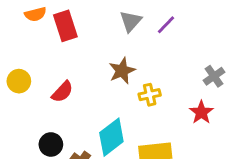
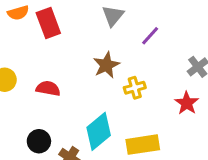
purple line: (166, 25) -> (150, 36), moved
red semicircle: (62, 92) -> (48, 88), turned -120

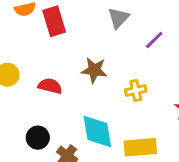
brown star: (106, 65) -> (94, 70), moved, turned 30
cyan diamond: (99, 131) -> (97, 131), turned -63

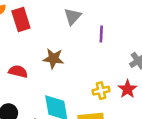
purple line: (154, 40) -> (101, 34), turned -42
yellow cross: (136, 90) -> (101, 91), moved

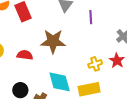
brown star: (53, 59) -> (53, 41), size x1.4

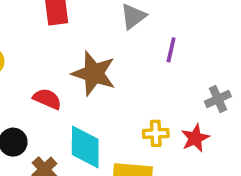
red semicircle: (25, 55) -> (47, 99), moved

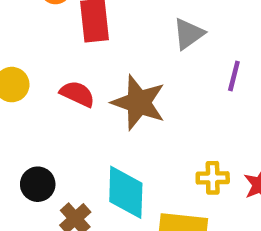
red semicircle: (47, 99) -> (77, 94), moved

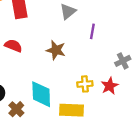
brown star: (139, 103) -> (56, 50), moved, size x0.7

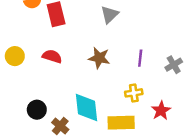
purple line: (92, 31) -> (140, 58), moved
red star: (110, 86) -> (161, 111), moved

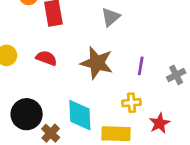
brown star: (99, 58) -> (97, 63), size x1.4
black circle: (37, 110) -> (27, 114), size x1.5

